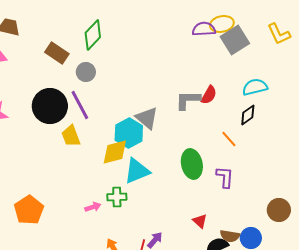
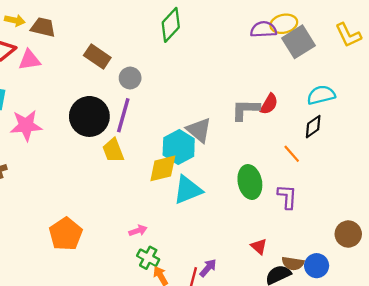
green diamond: (93, 35) -> (171, 25), moved
purple line: (80, 105) -> (123, 115), turned 44
green cross: (117, 197) -> (148, 258), moved, turned 30

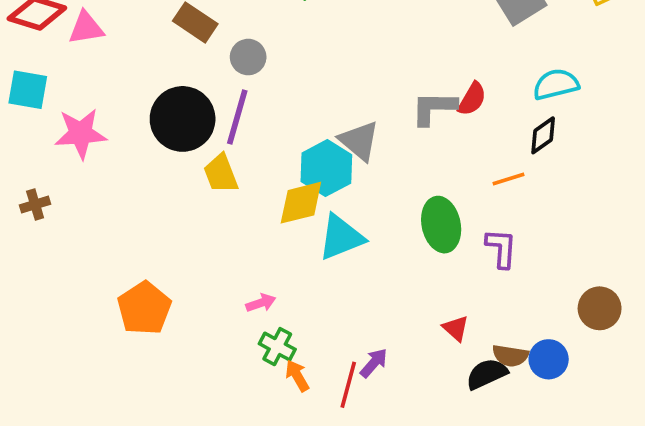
orange line: (292, 154) -> (509, 179), turned -66

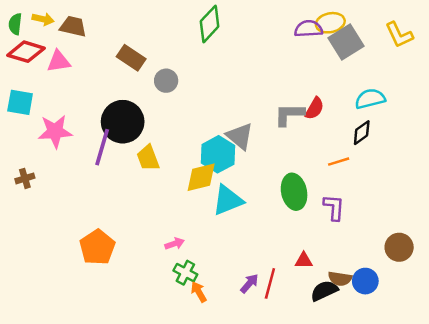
purple line: (237, 117) -> (102, 147), moved
red triangle: (456, 328) -> (304, 261), turned -42
red line: (348, 385) -> (270, 283), moved

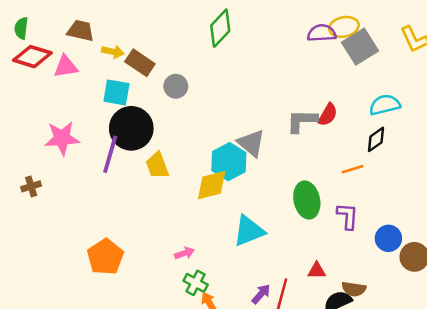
yellow arrow: (43, 19) -> (113, 52), moved
cyan square: (20, 102) -> (116, 92), moved
cyan triangle: (228, 200) -> (249, 231), moved
blue circle: (365, 281) -> (388, 238), moved

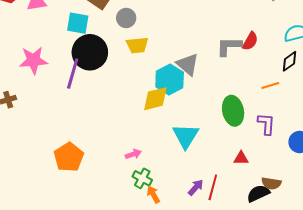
yellow trapezoid: (157, 165) -> (137, 45), moved, turned -75
cyan triangle: (249, 231) -> (186, 136), turned -36
red triangle: (317, 270) -> (241, 158), moved

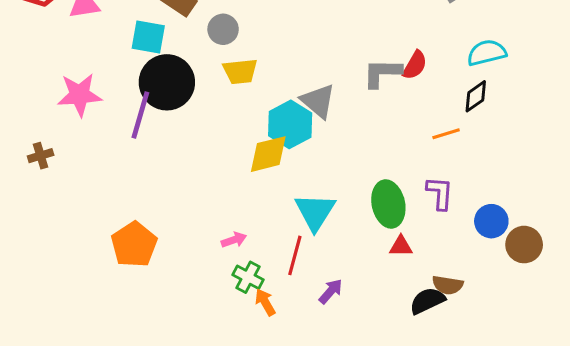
green ellipse: (233, 111) -> (388, 204), moved
red line: (213, 187) -> (295, 255), moved

